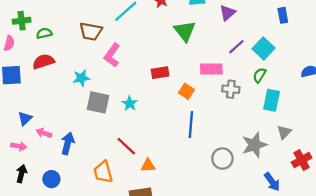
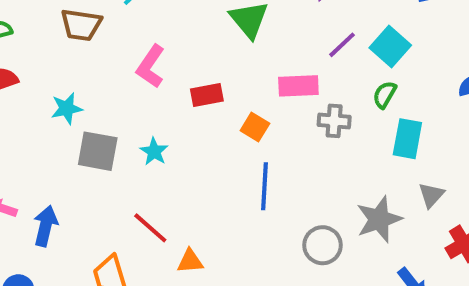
pink L-shape: (112, 55) -> (151, 66), moved

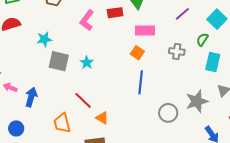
cyan square: (390, 47) -> (217, 19), moved
pink rectangle: (298, 86) -> (145, 30), moved
red rectangle: (207, 95) -> (115, 13), moved
orange triangle: (190, 261) -> (102, 118), turned 32

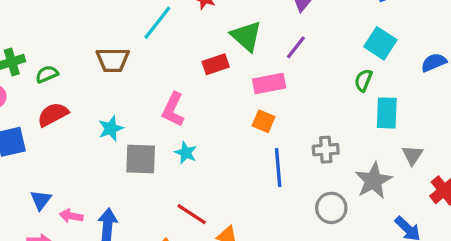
purple line: (182, 14) -> (296, 47), moved
pink L-shape: (87, 20) -> (173, 110), moved
gray cross: (177, 51) -> (326, 150), moved

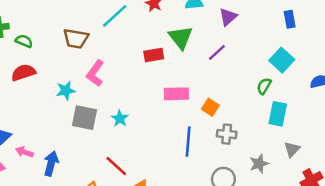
green semicircle: (47, 74) -> (24, 41), turned 36
pink rectangle: (269, 83) -> (176, 94), moved
pink L-shape: (173, 110) -> (95, 73), moved
orange square: (263, 121) -> (210, 107), moved
gray star: (373, 181) -> (259, 164), size x0.7

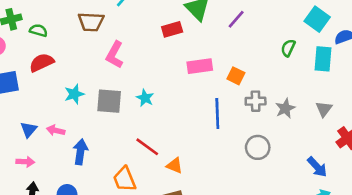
cyan square: (282, 60) -> (317, 19), moved
cyan star: (66, 91) -> (74, 94), moved
cyan rectangle: (278, 114) -> (323, 59), moved
pink arrow: (24, 152) -> (56, 130), moved
gray star: (259, 164) -> (285, 108), moved

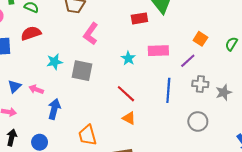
purple line: (236, 19) -> (188, 61), moved
orange square: (236, 76) -> (200, 39), moved
cyan star: (145, 98) -> (128, 58), moved
red line: (147, 147) -> (126, 94), moved
orange triangle: (174, 166) -> (129, 118), moved

